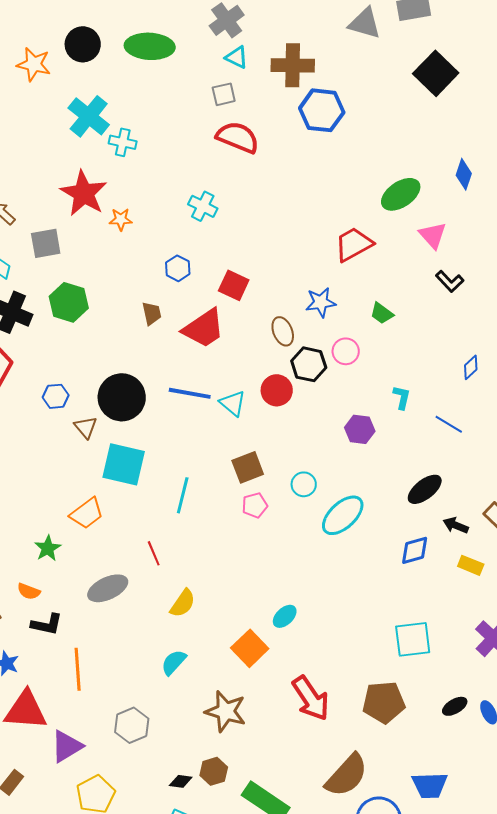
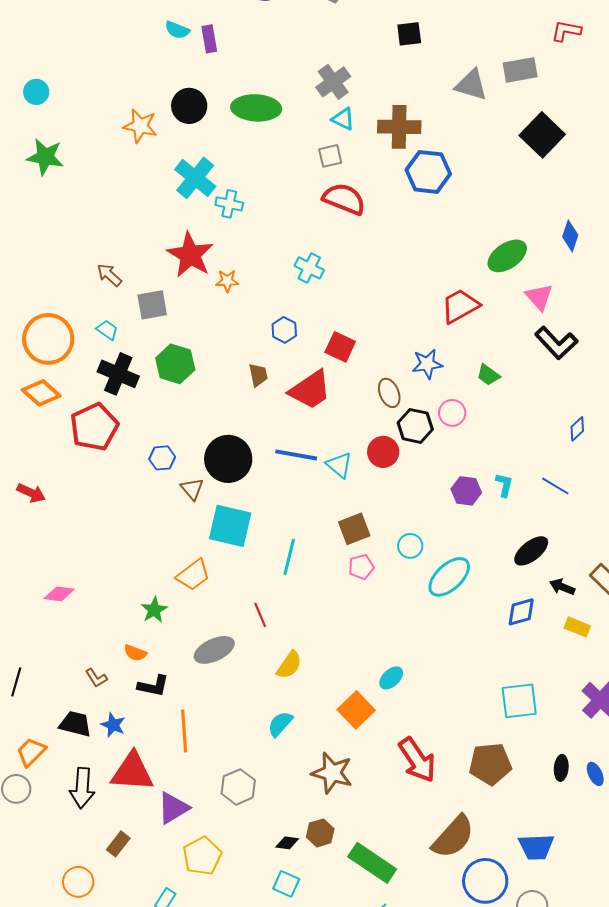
black L-shape: (450, 281) -> (556, 343), size x1.5
cyan L-shape: (402, 397) -> (504, 485), moved
black ellipse: (455, 706) -> (561, 768), turned -55

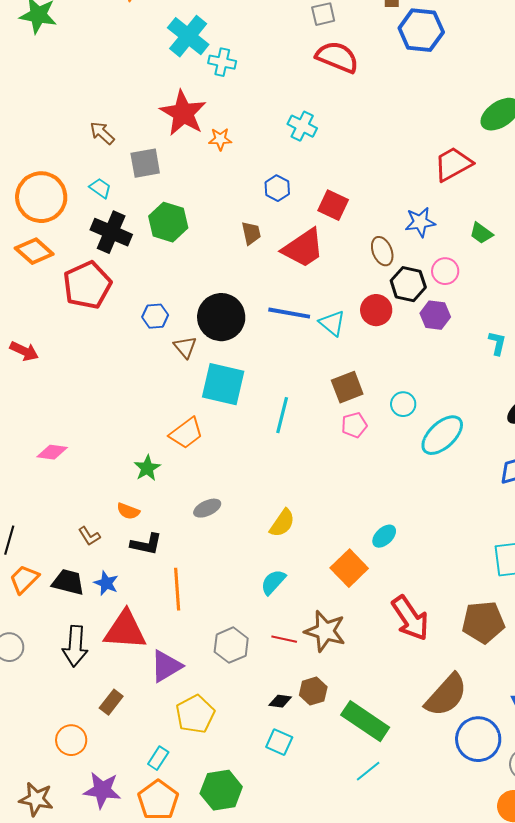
purple hexagon: (466, 491) -> (435, 315), moved
red line: (260, 615) -> (284, 639), moved, turned -55
gray ellipse: (214, 650) -> (207, 508), size x0.7
orange trapezoid: (31, 752) -> (24, 579), moved

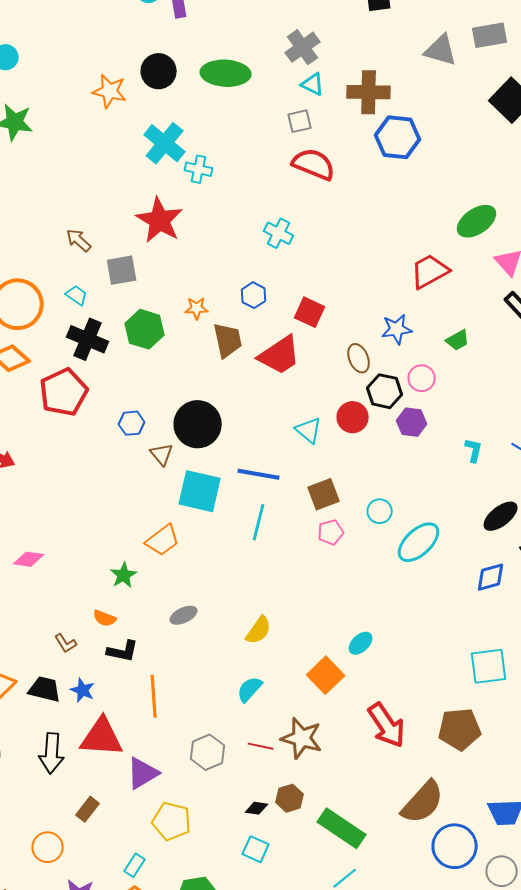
orange star: (220, 139) -> (197, 308), moved
brown trapezoid: (251, 233) -> (228, 340), size x1.5
green trapezoid: (481, 233) -> (458, 340), turned -65
blue line: (289, 313) -> (259, 474), moved
yellow pentagon: (195, 714) -> (172, 821), turned -30

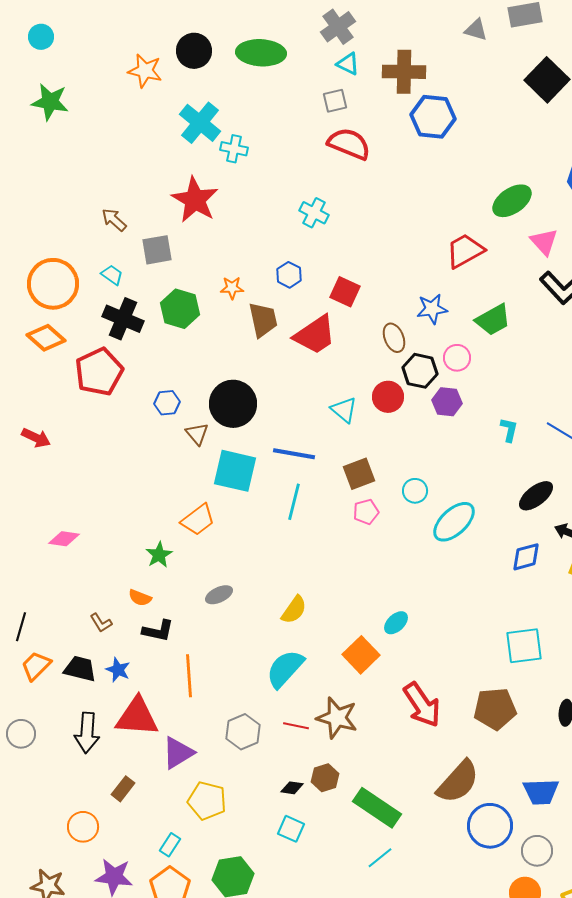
gray triangle: (441, 50) -> (476, 30), size x0.7
green trapezoid: (458, 340) -> (493, 320), size x1.5
cyan semicircle: (250, 689) -> (285, 669), size x1.5

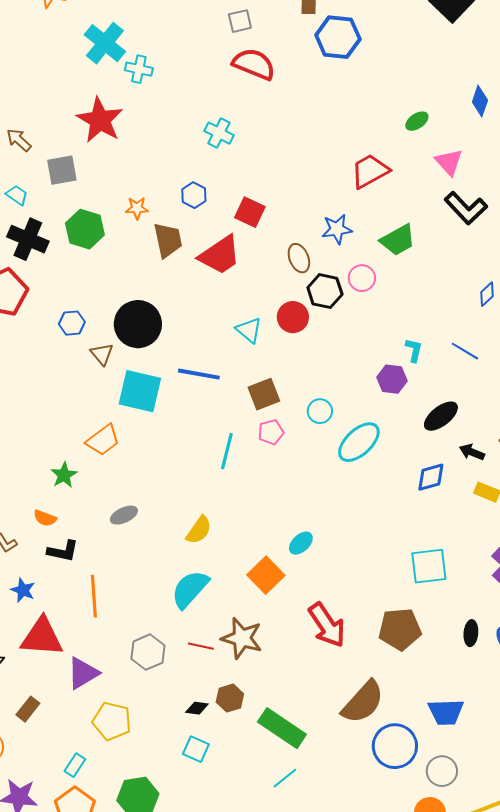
green ellipse: (512, 201) -> (417, 121), size x0.6
purple hexagon: (447, 402) -> (392, 379), moved
cyan line: (294, 502) -> (227, 451), moved

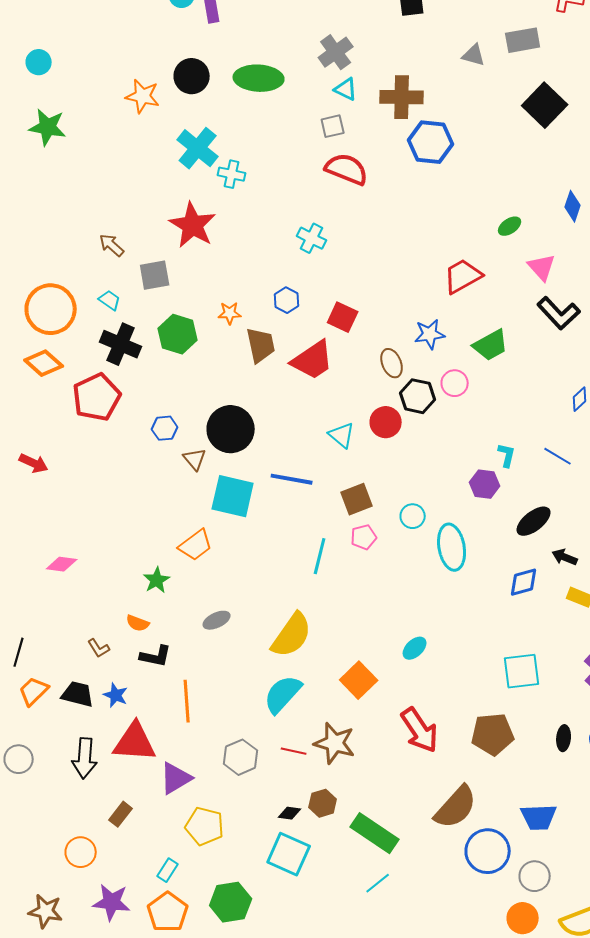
cyan ellipse: (359, 442) -> (452, 547), turned -57
yellow semicircle: (199, 530) -> (292, 635), size x1.6
cyan ellipse: (301, 543) -> (415, 648), moved
cyan square: (196, 749) -> (289, 854), size x1.6

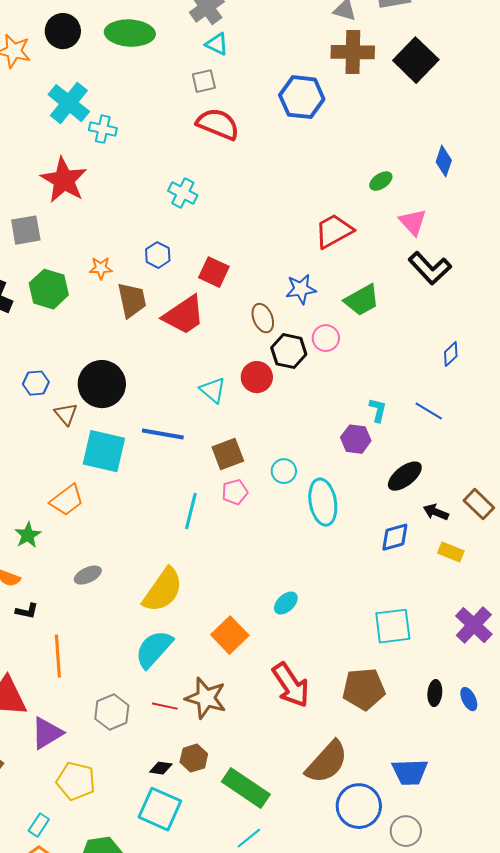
brown cross: (402, 97) -> (353, 52), moved
black L-shape: (156, 656) -> (27, 611), size x0.7

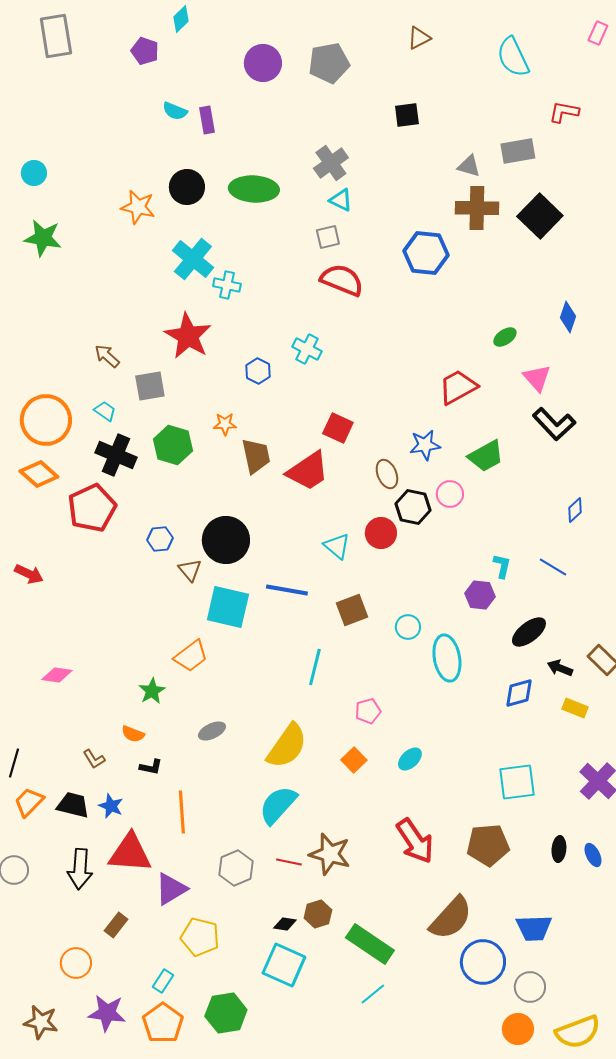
blue hexagon: (158, 255) -> (258, 371), moved
pink pentagon: (235, 492) -> (368, 711), moved
orange square: (230, 635) -> (354, 760), moved, size x0.7

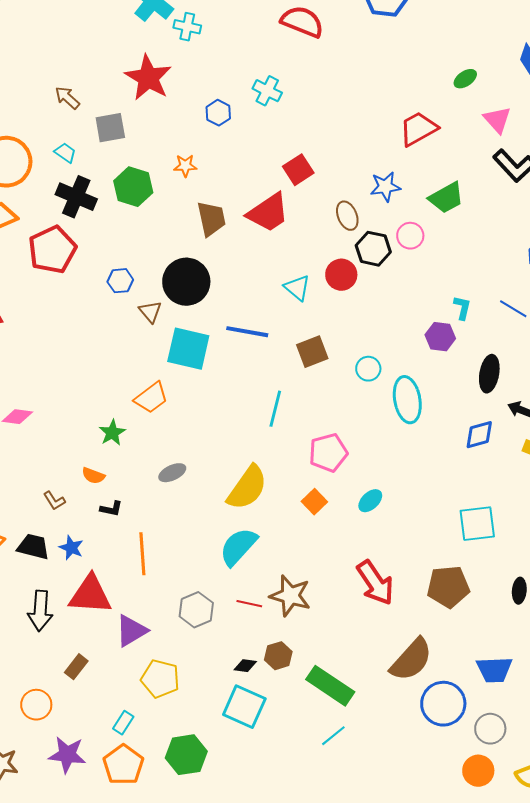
red square: (338, 428) -> (298, 170), turned 32
brown trapezoid: (256, 456) -> (211, 219), moved
black ellipse: (529, 632) -> (489, 374), turned -42
pink pentagon: (368, 711) -> (328, 453), size x1.5

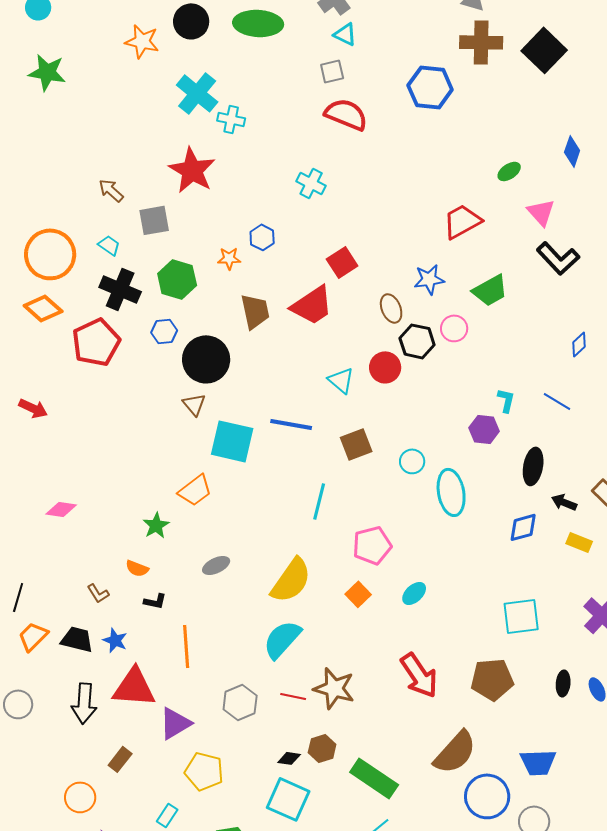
blue hexagon: (218, 113) -> (262, 237), moved
blue hexagon: (120, 281) -> (164, 331), moved
black circle: (186, 282) -> (206, 359), moved

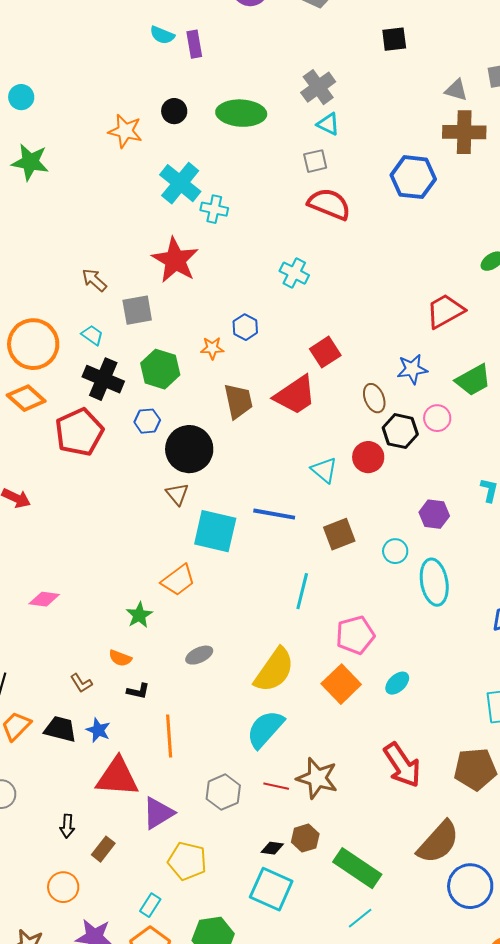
black circle: (191, 21) -> (174, 111), size x0.7
purple hexagon: (484, 429) -> (434, 514), moved
orange square: (358, 594) -> (341, 684), size x1.5
black arrow: (84, 703) -> (67, 826), moved, size x0.6

